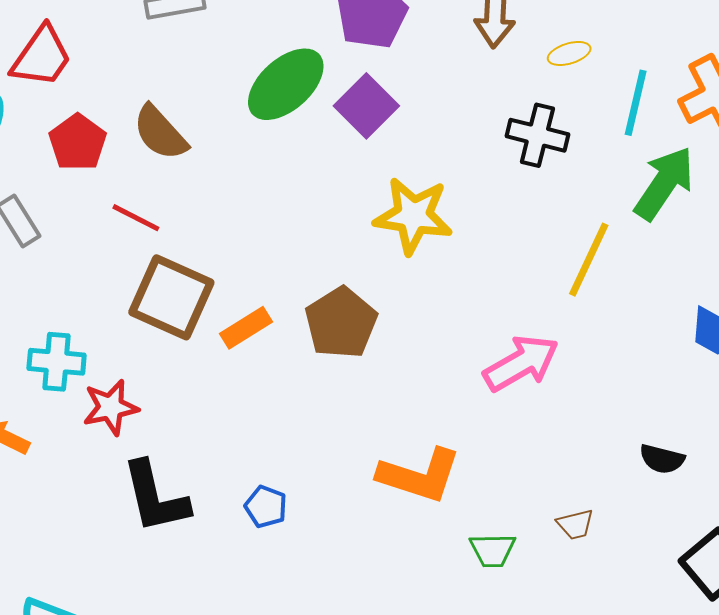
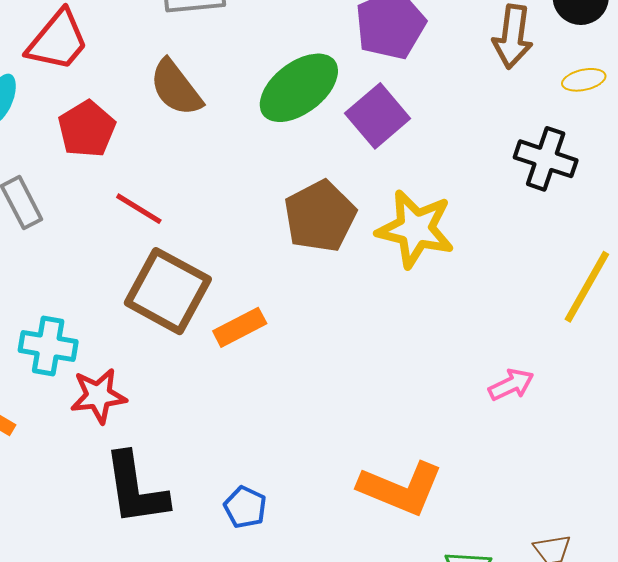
brown semicircle: (160, 133) -> (176, 88), moved
brown pentagon: (341, 323) -> (320, 216), moved
pink arrow: (521, 363) -> (511, 385), size x0.6

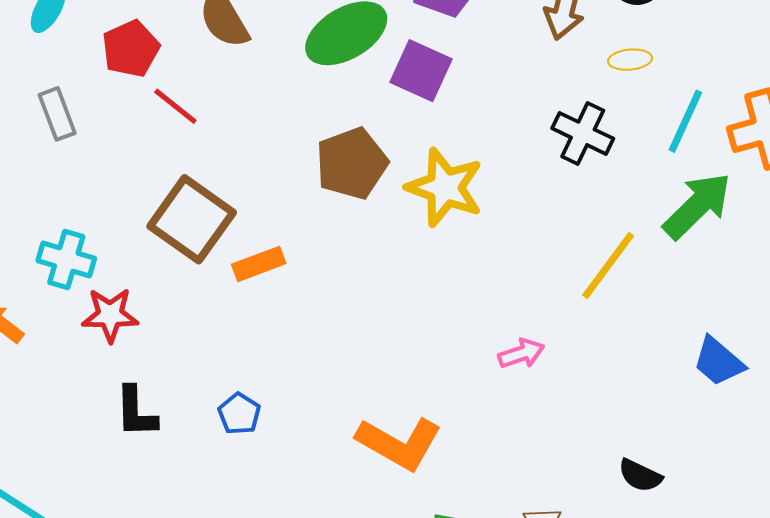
purple square: (378, 116) -> (421, 71), turned -32
red line: (139, 209) -> (175, 106), moved
black L-shape: (136, 489) -> (136, 412), size x0.7
blue pentagon: (245, 507) -> (239, 414), moved

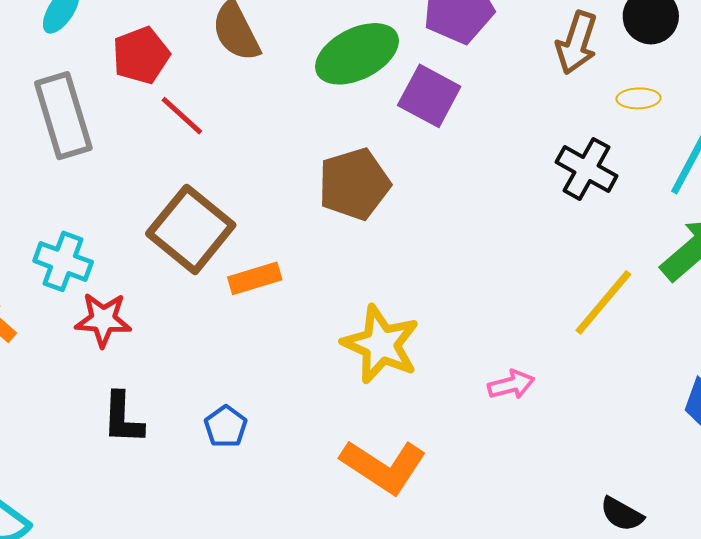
gray rectangle: (57, 114) -> (63, 116), size x1.6
yellow star: (445, 187) -> (381, 344), moved

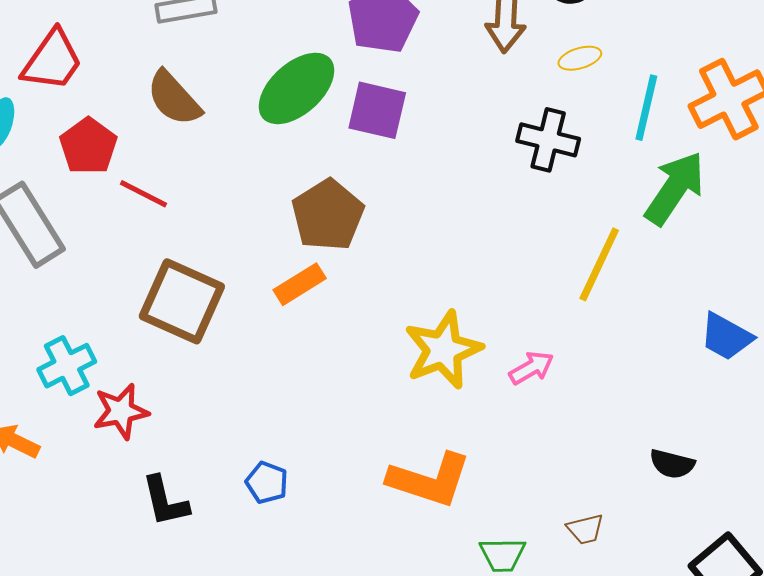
cyan cross: (63, 261) -> (67, 366), turned -32
orange rectangle: (255, 278) -> (300, 284), moved
yellow star: (381, 344) -> (443, 350), moved, turned -30

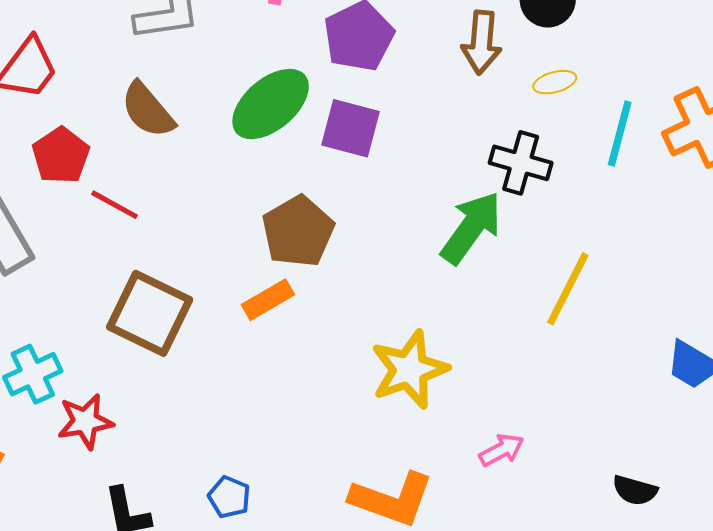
green arrow: (675, 188) -> (471, 228), moved
pink arrow: (531, 368) -> (502, 450), moved

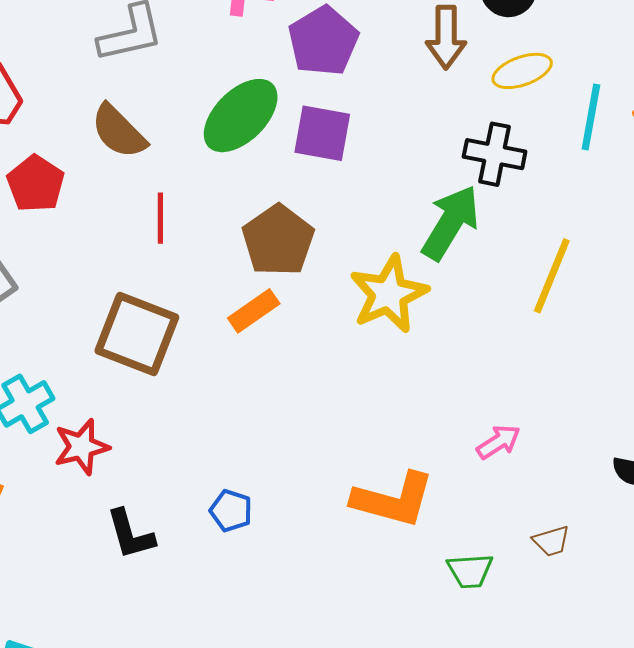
yellow ellipse: (555, 82) -> (522, 71), size x1.4
red line: (115, 205) -> (160, 218), moved, turned 66
yellow star: (409, 370) -> (389, 294), moved

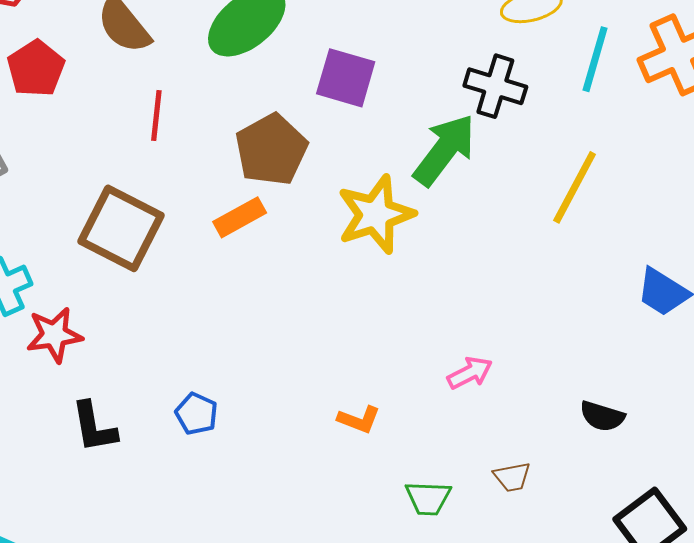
purple square: (322, 133) -> (346, 78), moved
yellow line: (552, 276) -> (575, 187), moved
orange L-shape: (393, 500) -> (359, 420), size x0.5

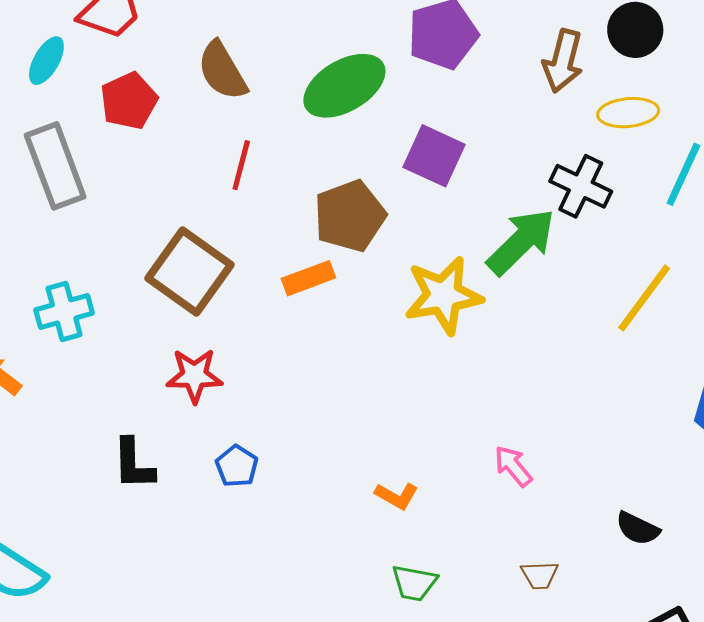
red star: (54, 335) -> (194, 376), moved
pink arrow: (470, 373) -> (513, 466), turned -111
green trapezoid: (428, 498) -> (414, 583), moved

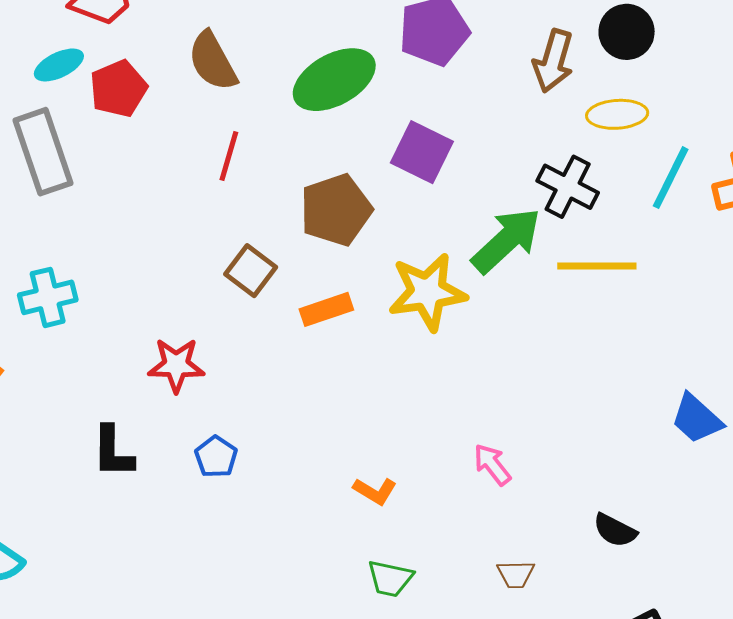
cyan ellipse: (46, 61) -> (59, 65), moved, turned 33
brown square: (190, 272) -> (251, 271), moved, size x0.6
orange rectangle: (308, 278) -> (326, 309), moved
yellow line: (644, 298) -> (597, 266), moved, turned 52

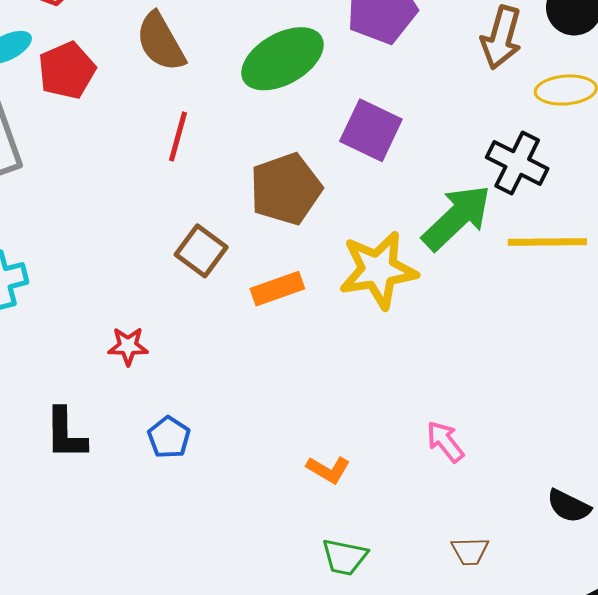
red star: (176, 365) -> (128, 346), size x0.7

